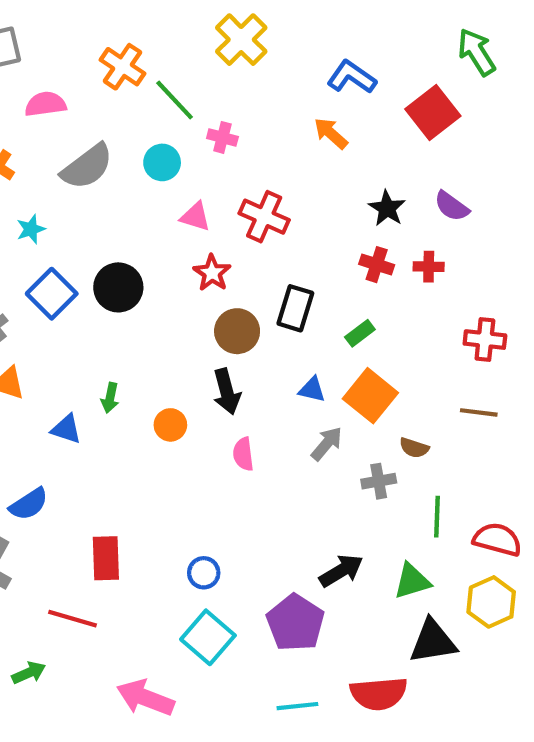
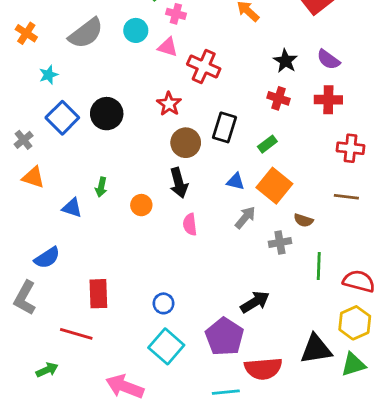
pink triangle: (195, 217) -> (168, 47), moved
red cross: (429, 267) -> (328, 100), moved, size x1.4
green triangle: (412, 581) -> (353, 364), moved
red semicircle: (379, 694) -> (263, 369), moved

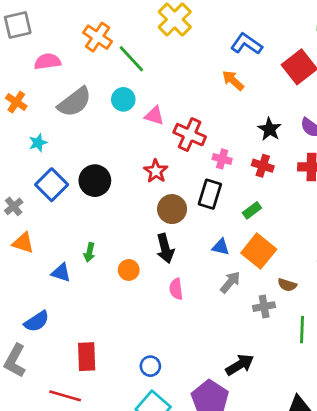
pink cross: (176, 14) -> (222, 159), moved

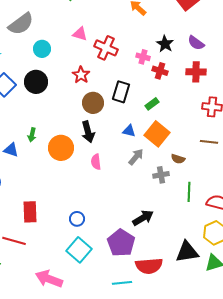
cyan circle: (123, 99) -> (42, 49), moved
pink cross: (222, 159) -> (143, 57), moved
orange circle: (129, 270) -> (61, 148), size x1.6

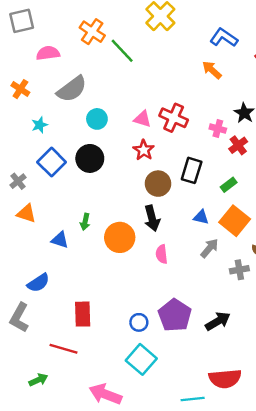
pink triangle: (80, 34) -> (142, 119), moved
red cross: (160, 71) -> (238, 145), turned 35
purple pentagon: (121, 243) -> (175, 315), moved

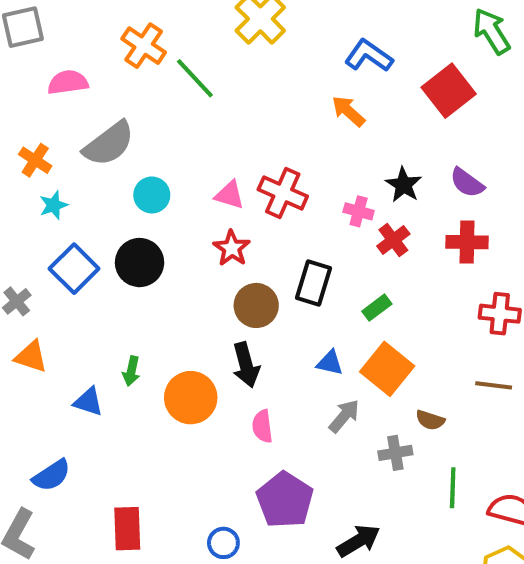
orange cross: (20, 89) -> (35, 160), moved
purple pentagon: (175, 315) -> (285, 500), moved

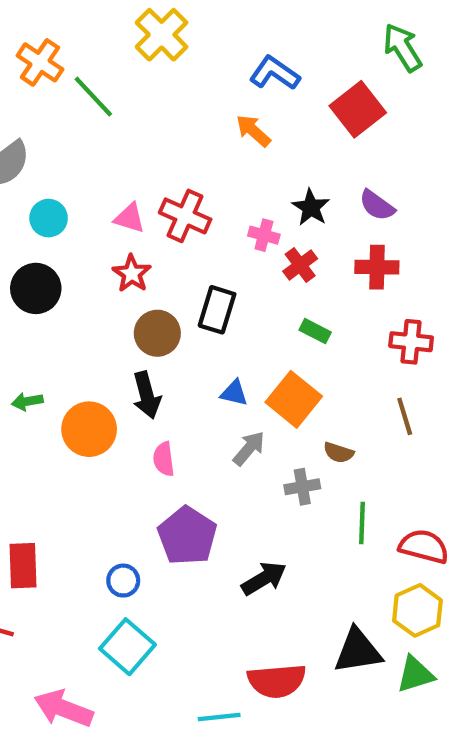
green rectangle: (377, 308) -> (315, 331), moved, turned 64
green arrow: (131, 371) -> (27, 401), turned 68
brown line: (494, 385) -> (405, 416), turned 66

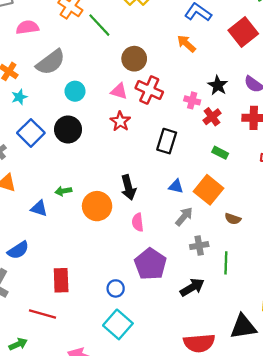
brown circle: (157, 333) -> (134, 59), moved
gray cross: (302, 487) -> (199, 246), moved
green line: (362, 523) -> (226, 263), moved

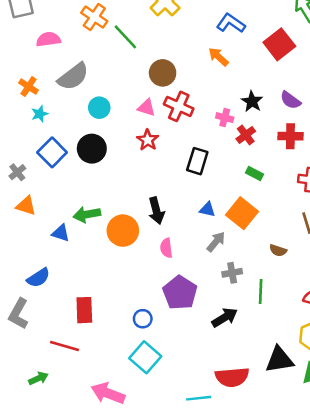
green arrow: (63, 191) -> (87, 214), size x1.5
brown semicircle: (233, 219) -> (278, 250), moved

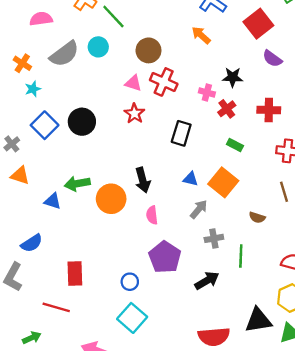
purple semicircle: (290, 100) -> (272, 59), moved
black star: (252, 101) -> (233, 77), turned -30
cyan circle: (99, 108) -> (98, 47), moved

